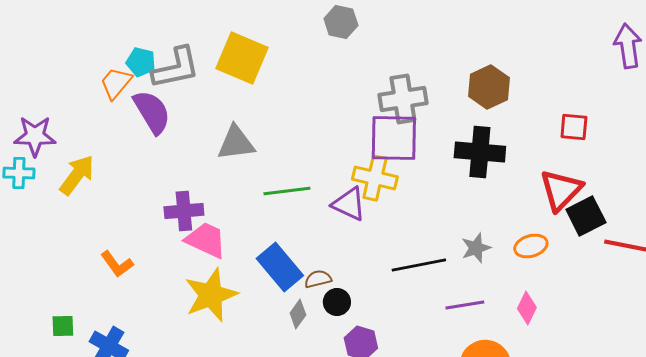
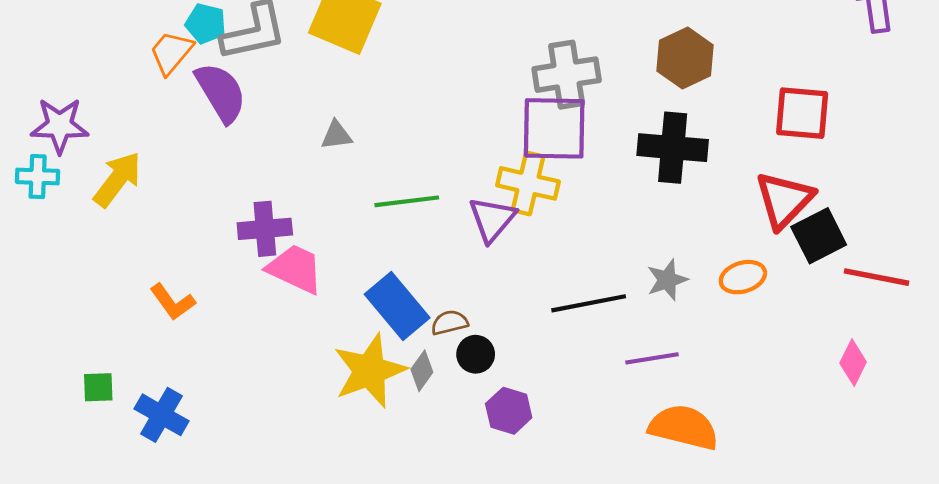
red square: (574, 127) -> (802, 113), size x1.4
gray triangle: (236, 143) -> (336, 135), size x0.6
purple triangle: (349, 204) -> (492, 219), turned 45
yellow star: (211, 295) -> (370, 371), moved
pink diamond: (527, 308) -> (853, 362), moved

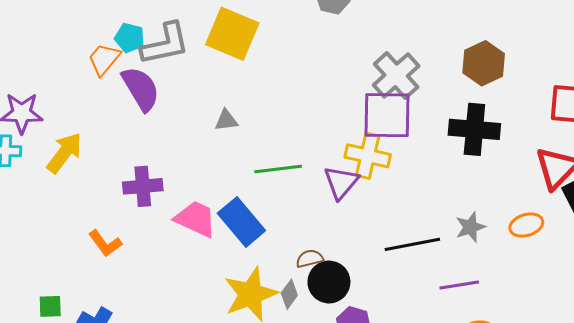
gray cross: (567, 75) -> (396, 75), turned -33
purple cross: (265, 229) -> (143, 186), moved
blue rectangle: (397, 306) -> (241, 222), moved
black circle: (476, 354) -> (329, 282), size x1.5

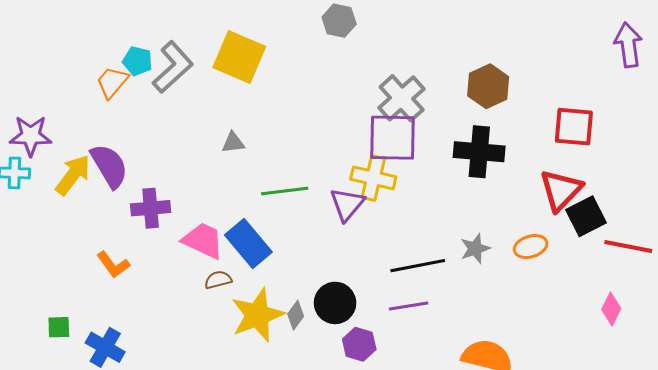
gray L-shape: (165, 44) -> (173, 67), turned -30
purple semicircle: (141, 89) -> (109, 166), moved
brown semicircle: (310, 259) -> (218, 280), moved
purple line: (459, 285) -> (409, 306), moved

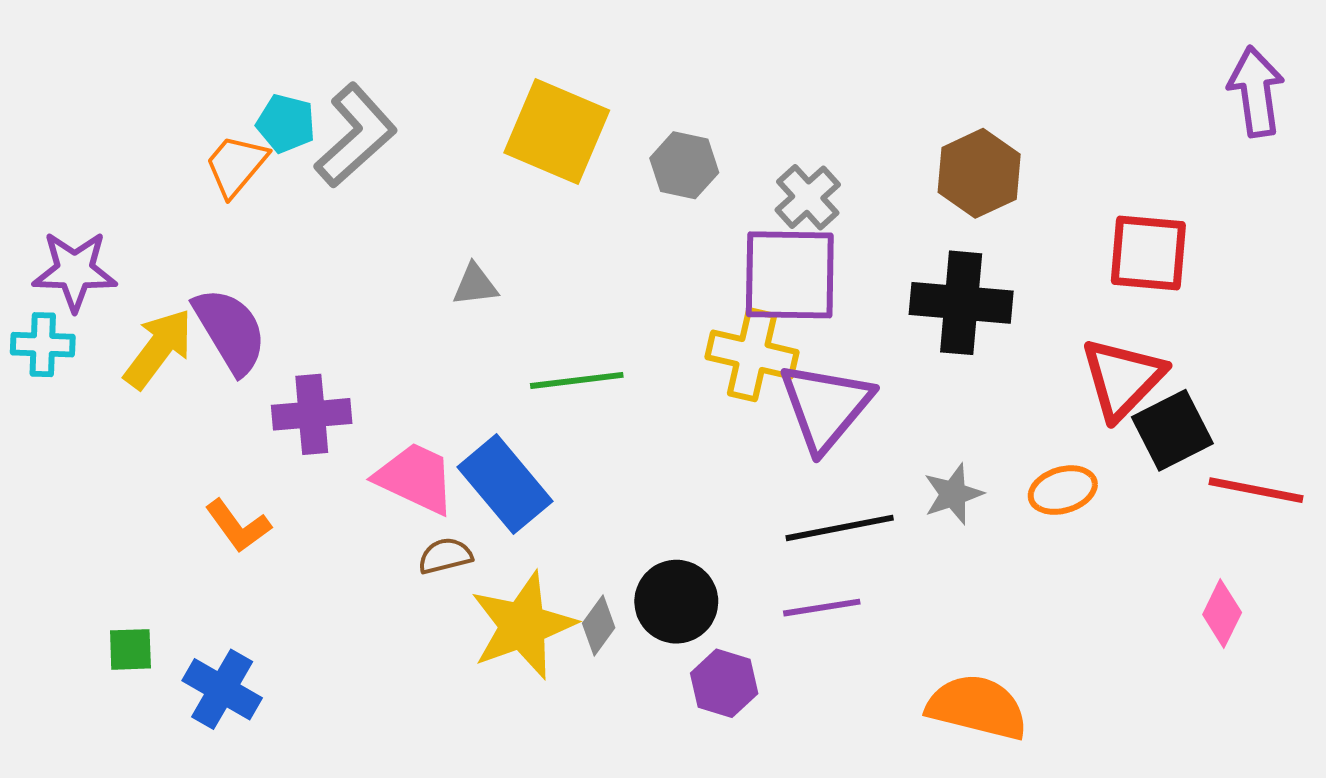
gray hexagon: (339, 21) -> (684, 165), moved
yellow square: (239, 57) -> (557, 131), moved
gray cross: (402, 98) -> (808, 197), size x0.7
purple triangle: (347, 204) -> (826, 406), moved, size x1.4

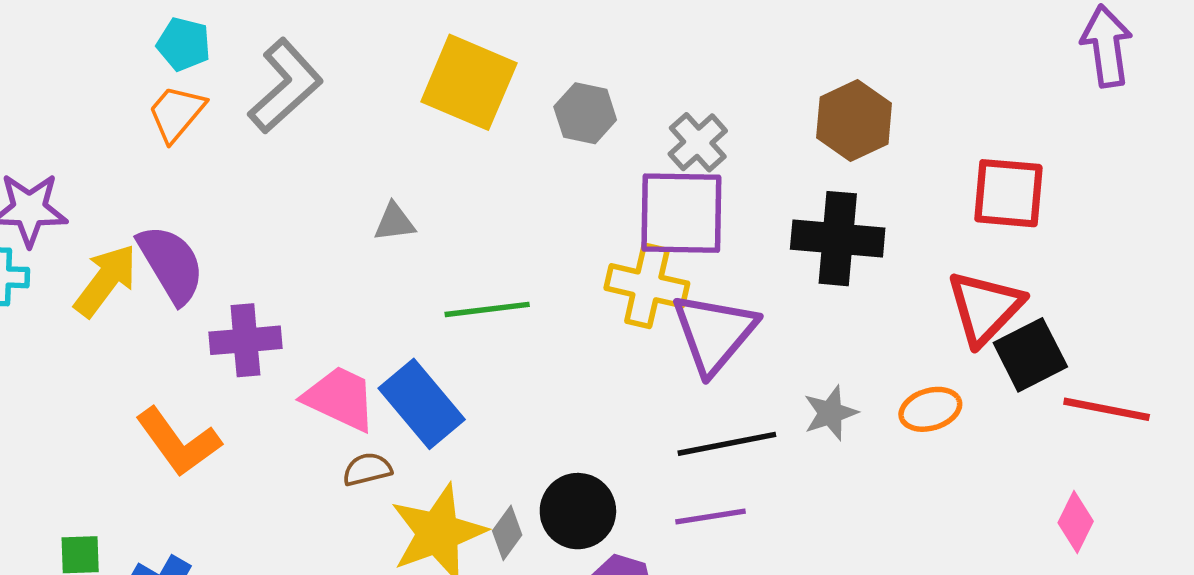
cyan pentagon: (286, 123) -> (184, 44), moved
orange L-shape: (238, 526) -> (178, 442), size x1.4

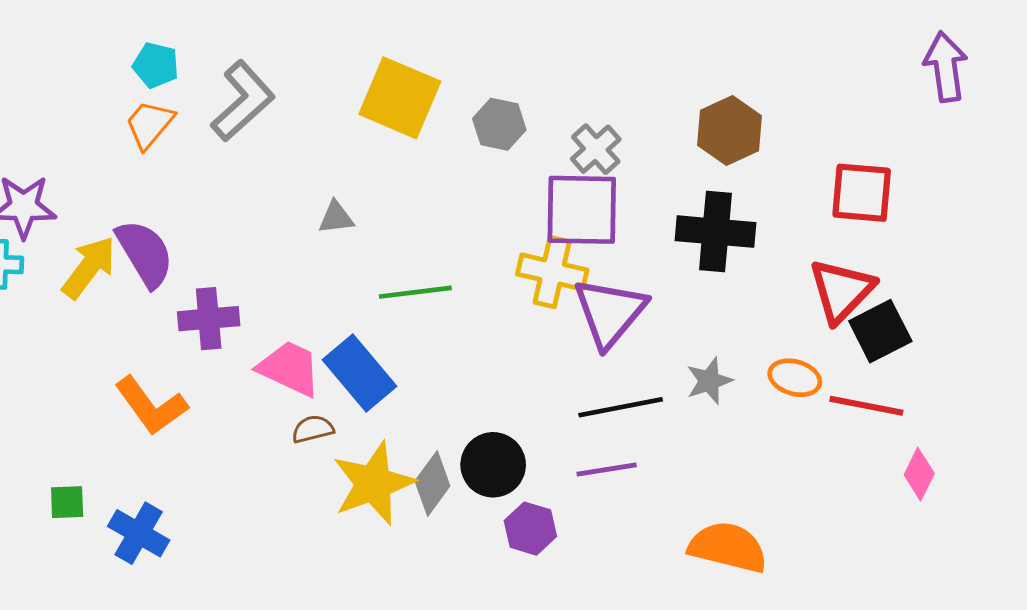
orange ellipse: (930, 409) -> (795, 378), turned 33
red line: (1107, 409) -> (866, 406), moved
gray diamond: (507, 533) -> (432, 483), size x1.4

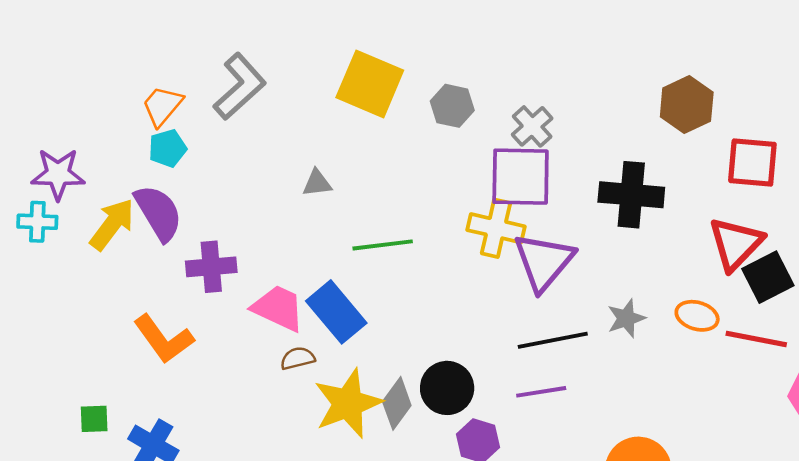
cyan pentagon: (156, 65) -> (167, 148), moved, turned -30
brown hexagon: (729, 131) -> (687, 105), moved

